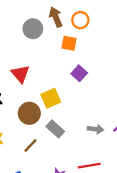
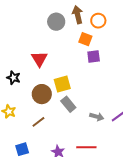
purple square: (79, 73) -> (94, 56), moved, turned 32
gray rectangle: (55, 129) -> (68, 104), moved

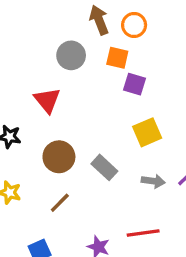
gray circle: (56, 22) -> (71, 55), moved
purple square: (94, 56) -> (135, 84), turned 32
yellow square: (62, 84) -> (147, 132), moved

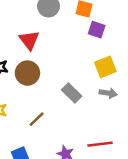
brown circle: (59, 157) -> (27, 73), moved
gray arrow: (153, 181) -> (108, 93), moved

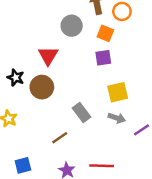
purple square: (97, 30) -> (103, 58), moved, turned -35
brown line: (37, 119) -> (60, 138), moved

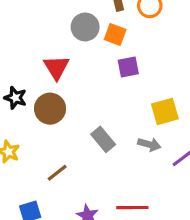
orange square: (105, 33) -> (115, 35), moved
yellow square: (118, 92) -> (165, 111), moved
brown line: (60, 138) -> (57, 173), moved

